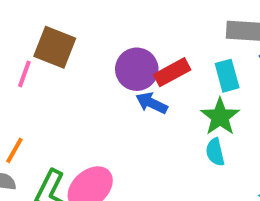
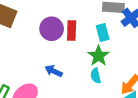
red rectangle: (172, 72) -> (72, 30), turned -60
blue arrow: (152, 103) -> (54, 71), moved

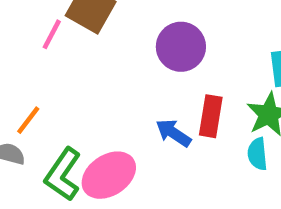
red rectangle: (72, 30) -> (211, 116), moved

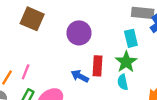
pink line: (52, 34) -> (26, 72), moved

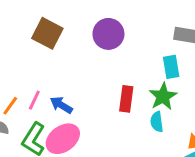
purple circle: (79, 33) -> (108, 34), moved
blue arrow: (80, 76) -> (61, 105), moved

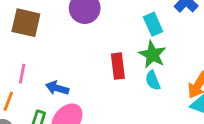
pink line: (34, 100) -> (22, 74), moved

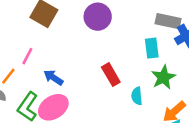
green star: (152, 55) -> (163, 77), moved
red rectangle: (118, 66) -> (111, 75), turned -40

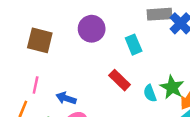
cyan rectangle: (152, 48) -> (134, 45), moved
green star: (163, 77) -> (172, 87), moved

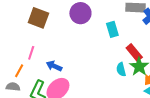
red rectangle: (120, 80) -> (134, 53), moved

